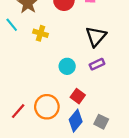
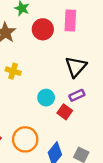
yellow cross: (40, 33) -> (13, 71), moved
red square: (78, 96) -> (65, 112), moved

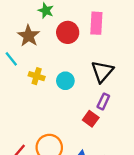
purple rectangle: (77, 95) -> (103, 101), turned -40
cyan circle: (46, 98) -> (65, 81), moved

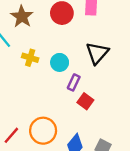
purple rectangle: (103, 101) -> (74, 82), moved

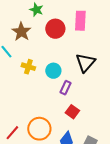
red square: (85, 101) -> (72, 112), moved

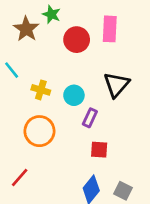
brown star: (21, 32) -> (26, 29), moved
red square: (72, 112) -> (99, 150), turned -32
orange circle: (39, 129) -> (39, 131), moved

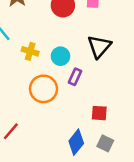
orange circle: (39, 131) -> (44, 89), moved
red square: (99, 150) -> (99, 113), moved

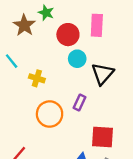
cyan circle: (60, 56) -> (77, 59), moved
red square: (99, 113) -> (103, 137), size x1.5

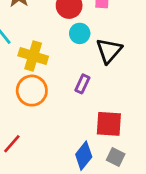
yellow cross: (37, 78) -> (33, 56), size x1.5
orange circle: (50, 114) -> (32, 91), moved

